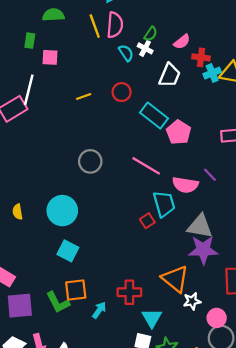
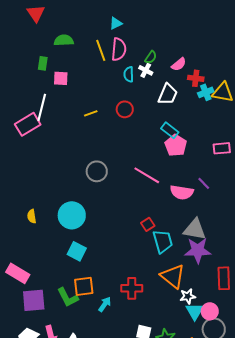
cyan semicircle: (126, 53) -> (129, 74), turned -147
cyan rectangle: (154, 116) -> (170, 130), moved, size x0.7
cyan trapezoid: (164, 204) -> (163, 241), moved
cyan triangle: (152, 318) -> (195, 311), moved

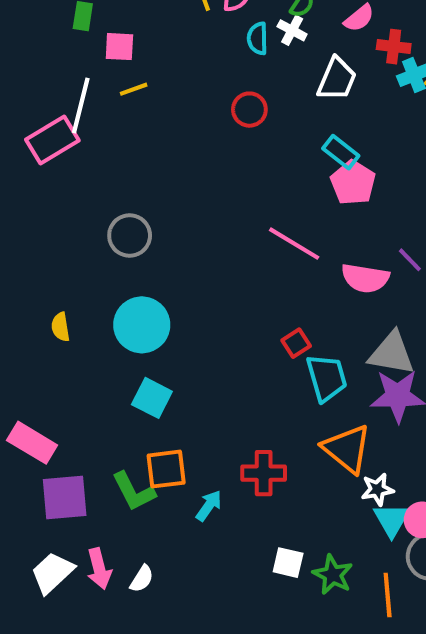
yellow line: (91, 113) -> (134, 89), moved
gray circle: (97, 171) -> (130, 235), moved

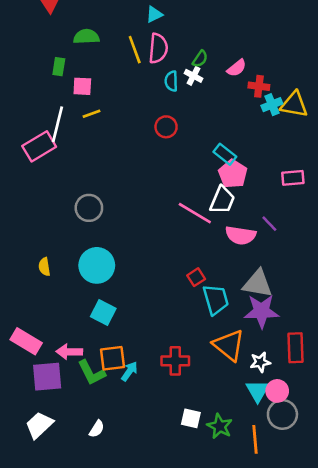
white trapezoid: (337, 79) -> (222, 200), moved
white star: (377, 489) -> (260, 362), moved
cyan arrow: (209, 506) -> (129, 371), moved
pink arrow: (99, 569) -> (69, 352), moved, turned 105

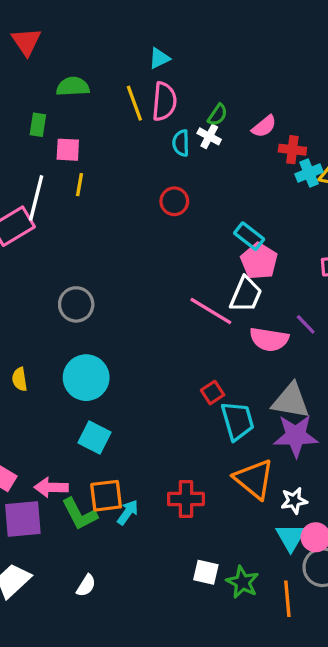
yellow line: (92, 114) -> (79, 185), turned -60

